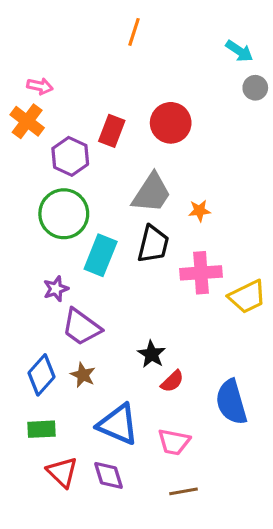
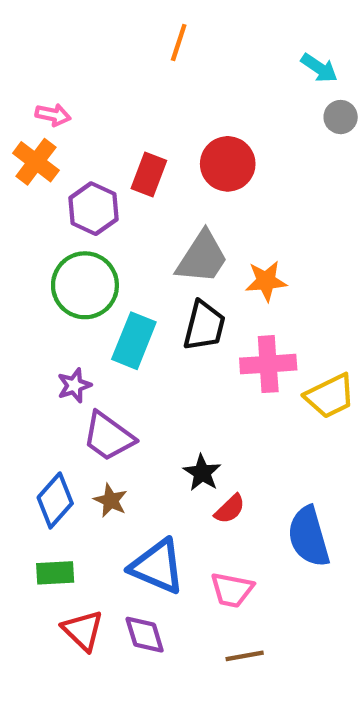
orange star: (199, 211) -> (266, 281), size x1.4

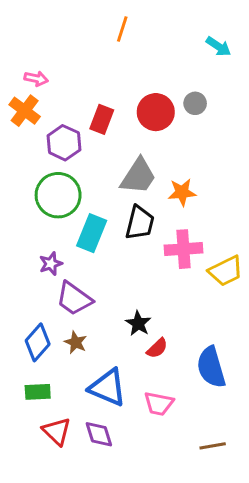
gray circle: (341, 117) -> (195, 103), moved
brown line: (245, 656) -> (213, 446), moved

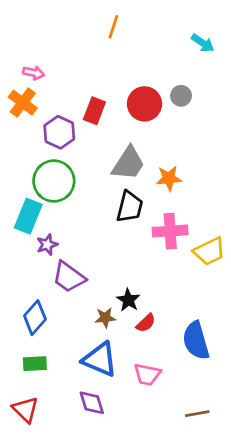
cyan rectangle: (92, 233) -> (28, 216), moved
brown star: (76, 342) -> (105, 318), moved, turned -30
red triangle: (57, 431) -> (25, 410), moved

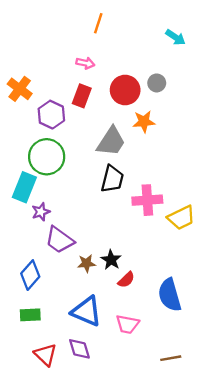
pink arrow: (34, 73) -> (85, 63), moved
orange star: (169, 178) -> (144, 122), moved
brown star: (105, 318) -> (86, 263), moved
red triangle: (25, 410) -> (45, 355), moved

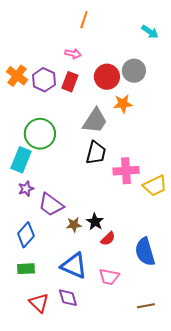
gray circle: (157, 83) -> (134, 71), size x1.5
purple hexagon: (51, 115) -> (44, 80), moved
purple star: (41, 212) -> (26, 189), moved

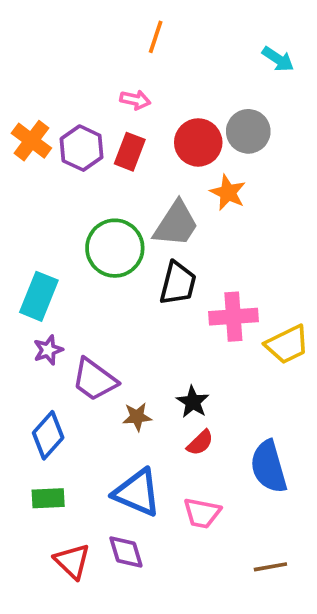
orange star: (123, 104) -> (228, 193), turned 30
green circle: (40, 134) -> (115, 248), moved
black star: (95, 222) -> (193, 402), moved

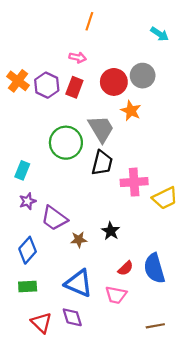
gray trapezoid: (176, 224) -> (101, 129), turned -64
cyan rectangle: (39, 296) -> (22, 170), size x0.7
red semicircle: (200, 443) -> (126, 268), moved

